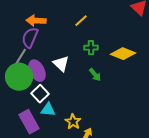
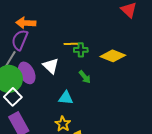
yellow line: (81, 21) -> (71, 44), moved, turned 40
white square: (40, 94) -> (13, 97), moved
cyan triangle: (48, 110) -> (66, 98), moved

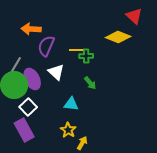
purple semicircle: (20, 40) -> (46, 46), moved
yellow diamond: (113, 56) -> (118, 37), moved
white square: (13, 97) -> (28, 107), moved

